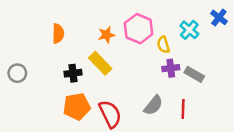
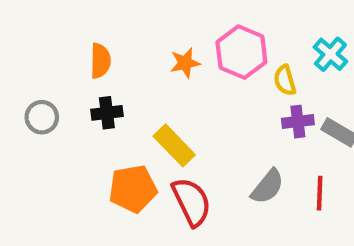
yellow rectangle: (100, 63) -> (174, 145), moved
gray circle: (17, 73) -> (42, 117), moved
black cross: (73, 73) -> (107, 113), moved

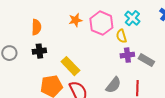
cyan cross: (330, 54) -> (132, 18), moved
orange star: (185, 63) -> (75, 20), moved

